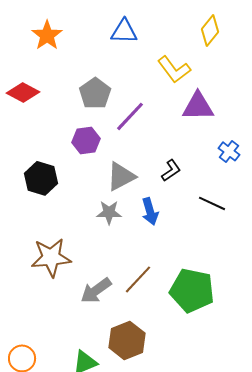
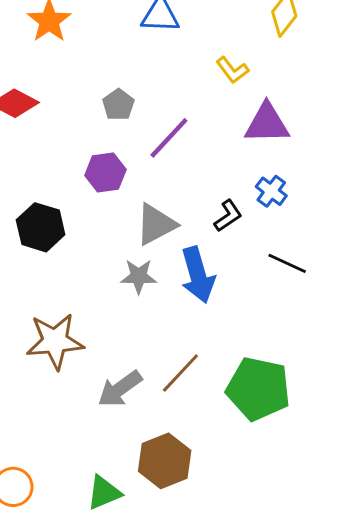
yellow L-shape: (174, 69) -> (232, 70), size x0.7
gray pentagon: (95, 93) -> (118, 105), size x0.7
blue cross: (229, 151) -> (271, 191), moved
blue arrow: (150, 211) -> (198, 275), size x1.4

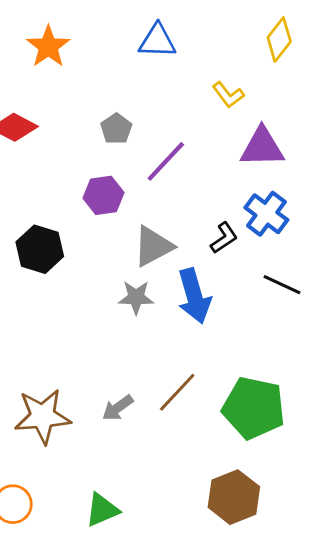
blue cross: (271, 191) -> (266, 214), size x1.4
brown star: (55, 341) -> (43, 416), moved
gray arrow: (120, 389) -> (118, 408), size x0.7
brown hexagon: (165, 461) -> (234, 497), moved

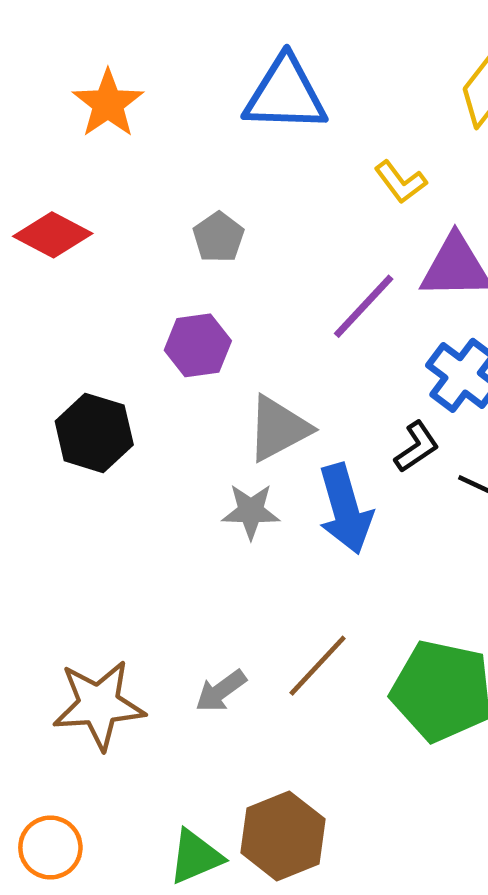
blue triangle: (157, 41) -> (285, 94), size x1.4
purple line: (166, 161) -> (364, 306), moved
black L-shape: (224, 238) -> (417, 447), moved
brown hexagon: (234, 497) -> (283, 836), moved

